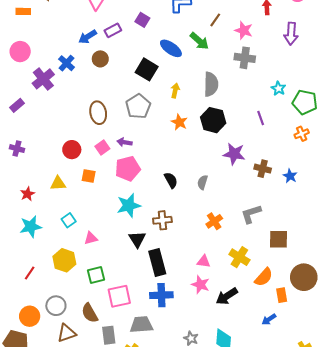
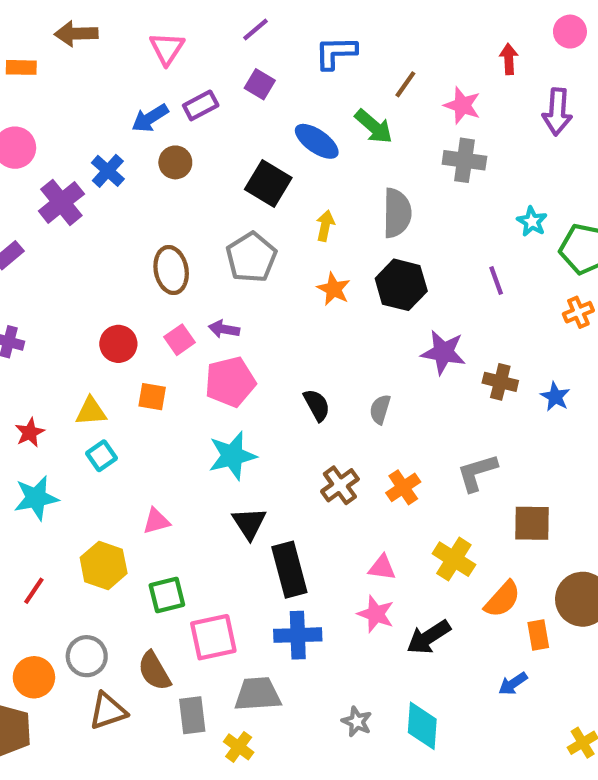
cyan square: (69, 220) -> (101, 456), moved
brown cross: (162, 220) -> (340, 485), moved, turned -30

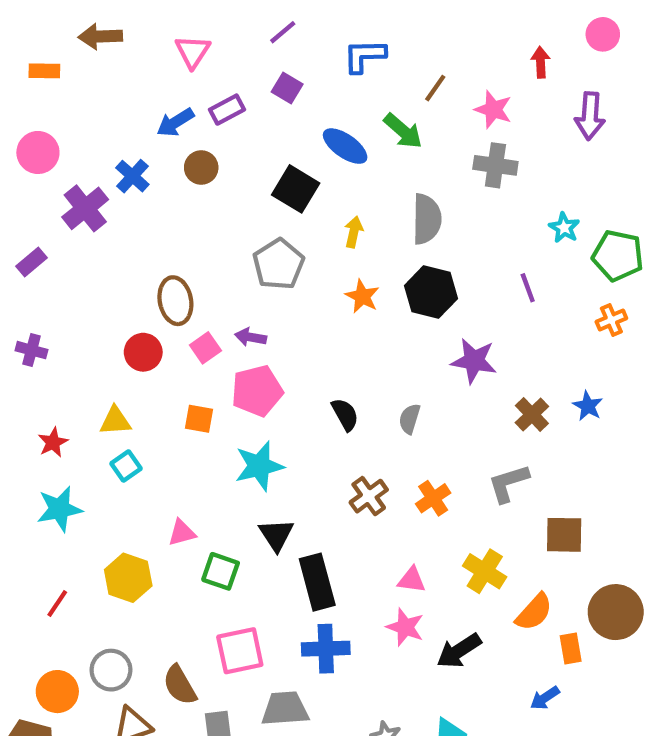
brown ellipse: (171, 270) -> (175, 301), moved
brown cross: (500, 382) -> (532, 414), moved, turned 32
orange square: (152, 397) -> (199, 419), moved
green square: (167, 595) -> (221, 571), moved, turned 33

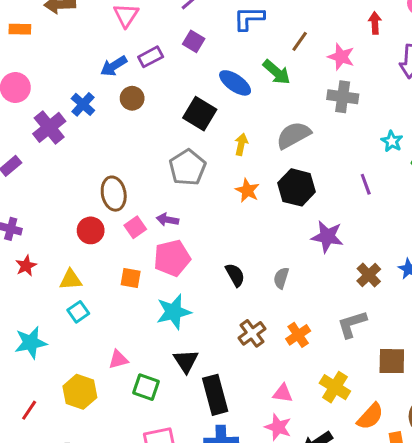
gray semicircle: (427, 219) -> (293, 135), turned -120
red star: (53, 442) -> (26, 266), moved

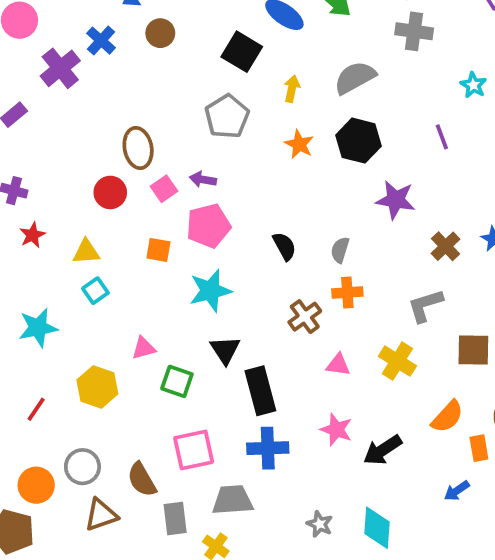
orange cross: (298, 335) -> (347, 293), moved, turned 30
yellow cross: (335, 387) -> (397, 361), moved
pink triangle: (283, 393) -> (338, 365), moved

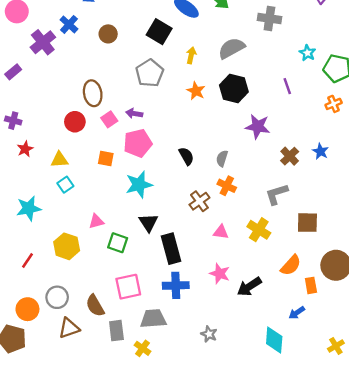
brown circle: (160, 33) -> (108, 34), moved
orange cross: (347, 293) -> (227, 186), turned 30
cyan diamond: (377, 528) -> (274, 340), moved

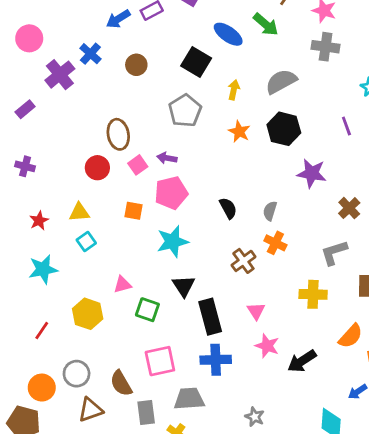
red star: (25, 149) -> (39, 221), moved
yellow cross: (259, 230) -> (313, 294), turned -30
pink triangle: (221, 232) -> (256, 311), moved, turned 49

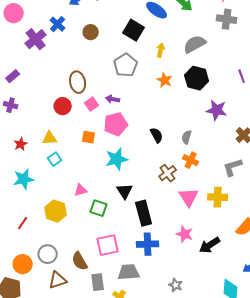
purple rectangle: (25, 109) -> (13, 76), moved
pink triangle: (256, 311) -> (189, 197), moved, size x1.5

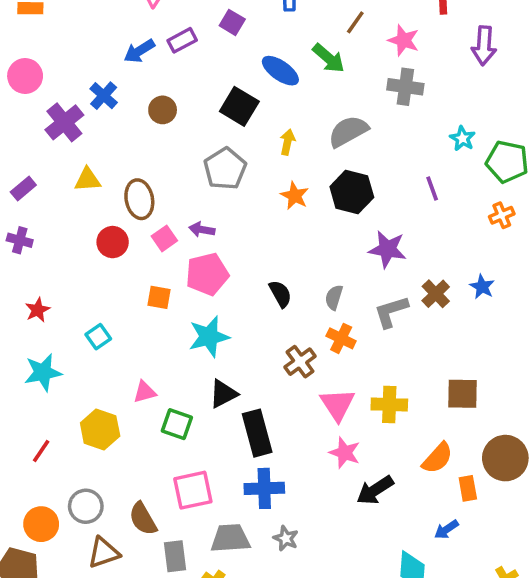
yellow triangle: (50, 138) -> (88, 180), moved
gray L-shape: (233, 167) -> (391, 312), moved
black triangle: (125, 191) -> (223, 394), turned 36
pink star: (185, 234) -> (345, 453), moved
gray star: (176, 285) -> (286, 538), moved

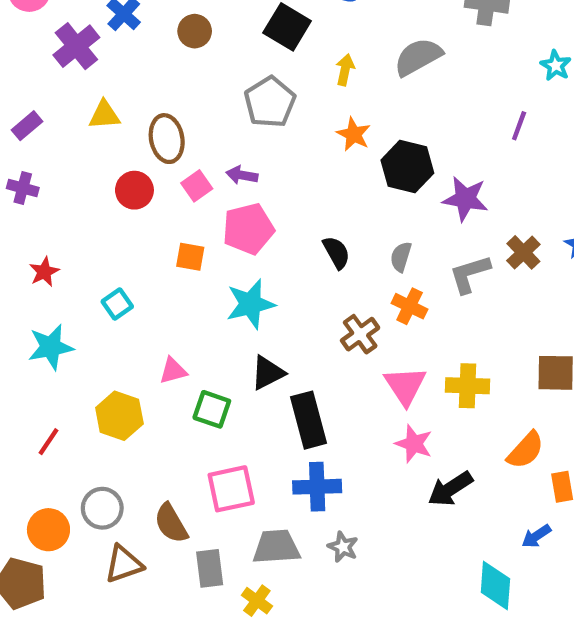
purple line: (432, 188) -> (519, 126), turned 40
black hexagon: (352, 192) -> (407, 167), moved

